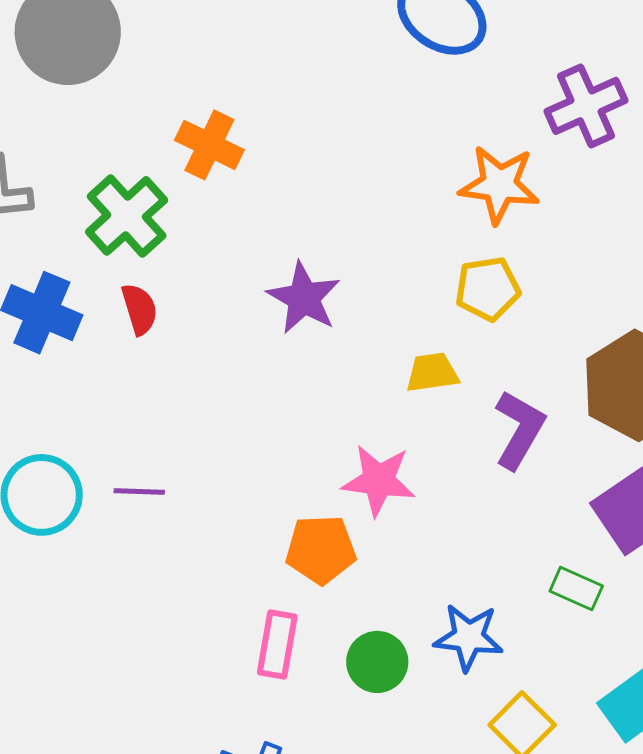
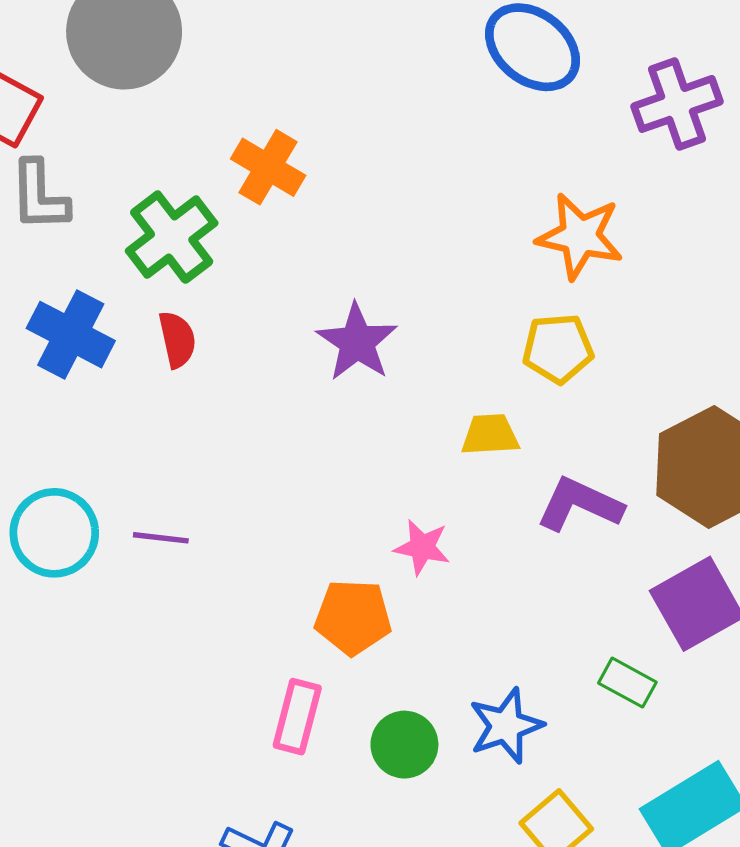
purple cross: (586, 106) -> (677, 104), moved
purple L-shape: (519, 430) -> (580, 504), turned -100
pink star: (379, 480) -> (422, 547), size x0.7
blue star: (469, 637) -> (506, 726), turned -30

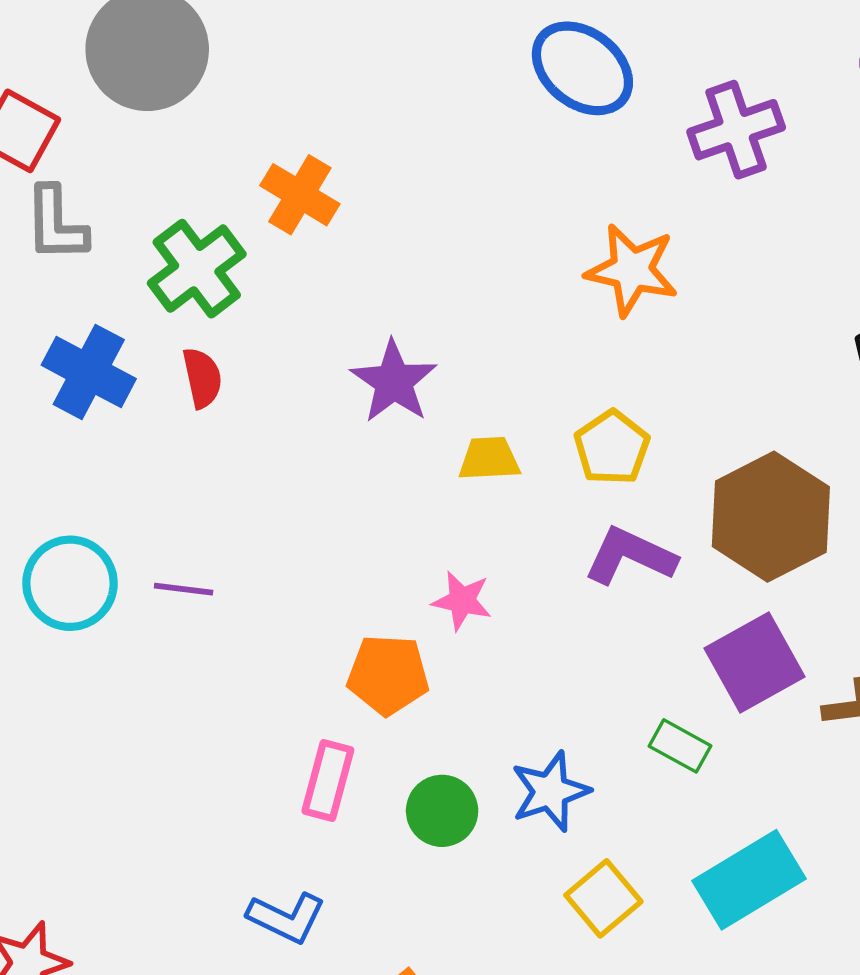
yellow pentagon: (558, 348) -> (612, 448), moved, turned -30
yellow trapezoid: (490, 435) -> (489, 459), moved

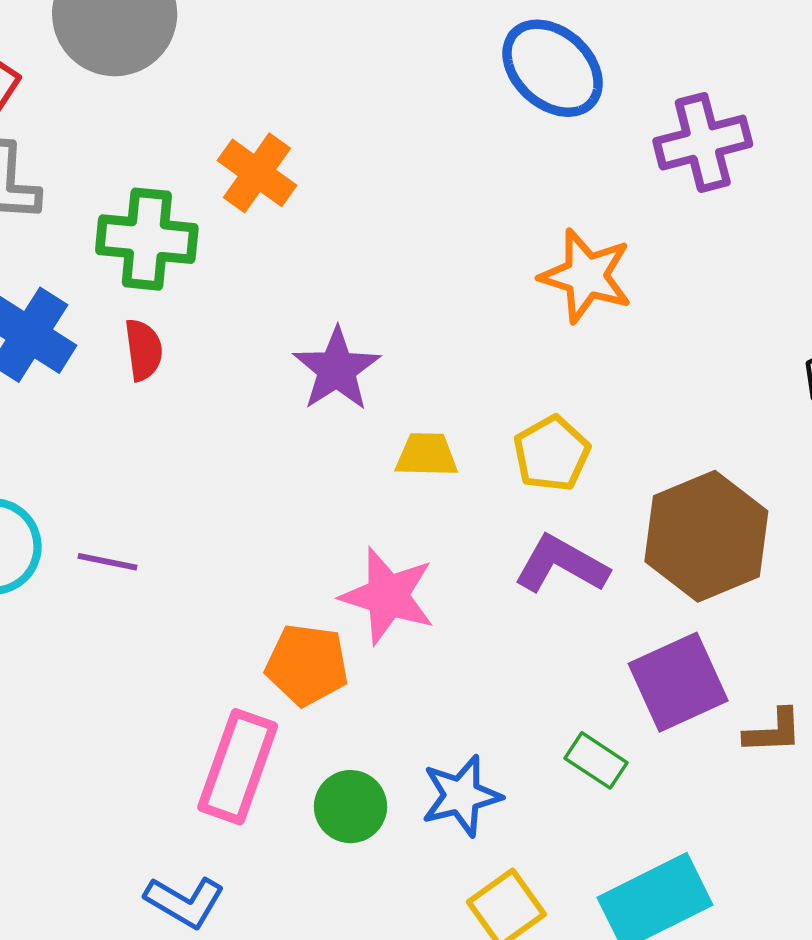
green cross: (197, 269) -> (147, 239), turned 38
pink star: (462, 601) -> (388, 596), size x1.6
pink rectangle: (328, 781) -> (238, 767), size x1.4

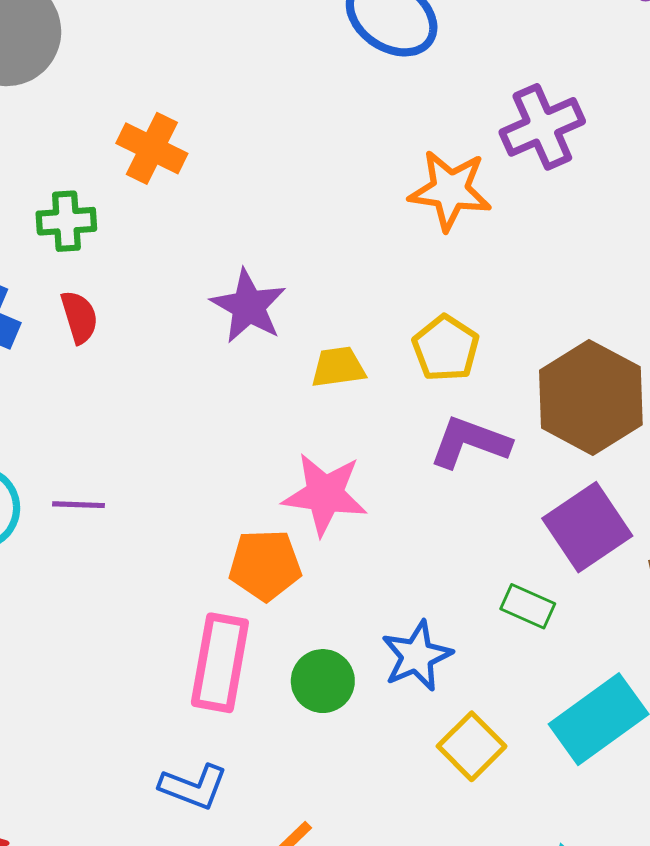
purple cross: (703, 143) -> (542, 127), moved
green cross: (147, 239) -> (66, 221), size x0.7

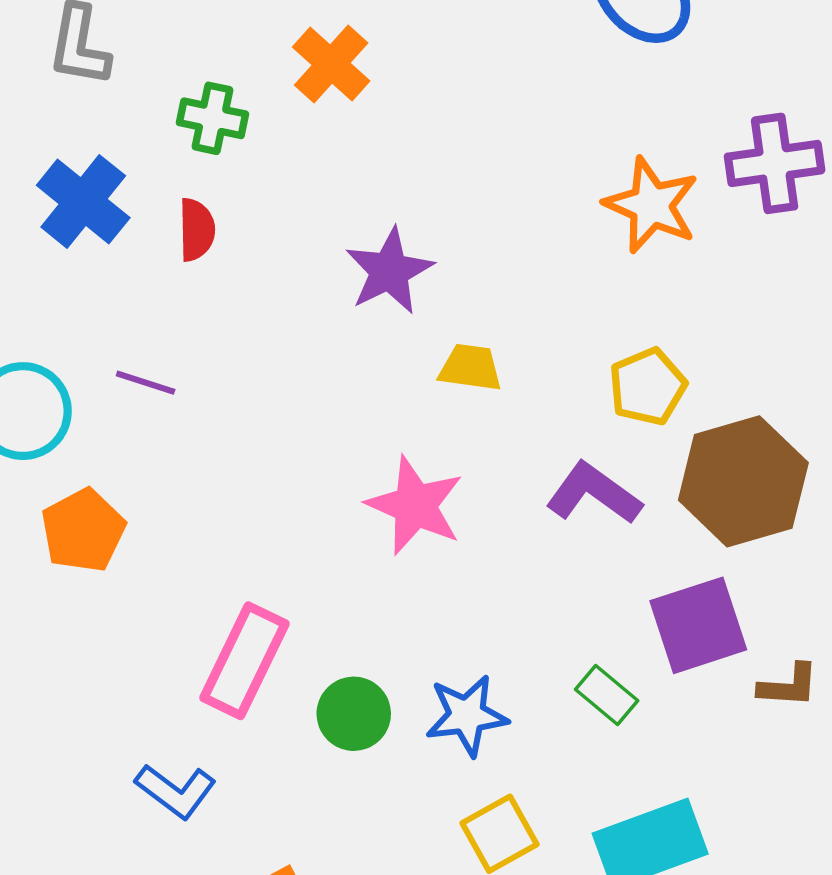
yellow pentagon: (446, 348) -> (648, 387), moved
purple line: (79, 505) -> (146, 383), moved
orange pentagon: (265, 565) -> (83, 530), moved, turned 30

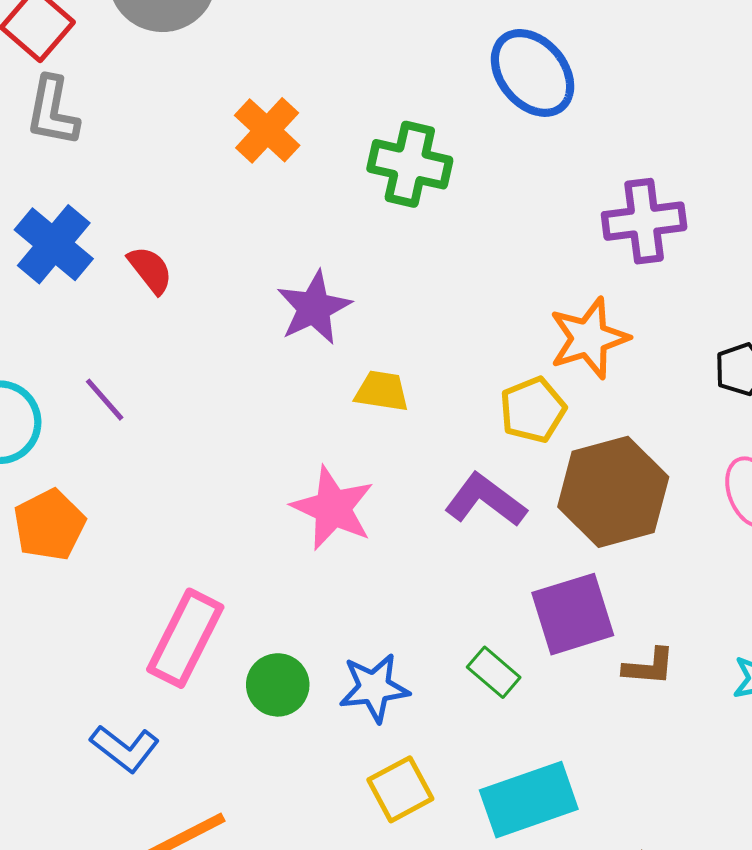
green cross: (213, 118) -> (410, 164), moved, size x1.4
orange star: (651, 205) -> (589, 338), moved, turned 30
red semicircle: (197, 230) -> (150, 270), turned -38
purple line: (146, 383) -> (105, 400), turned 30

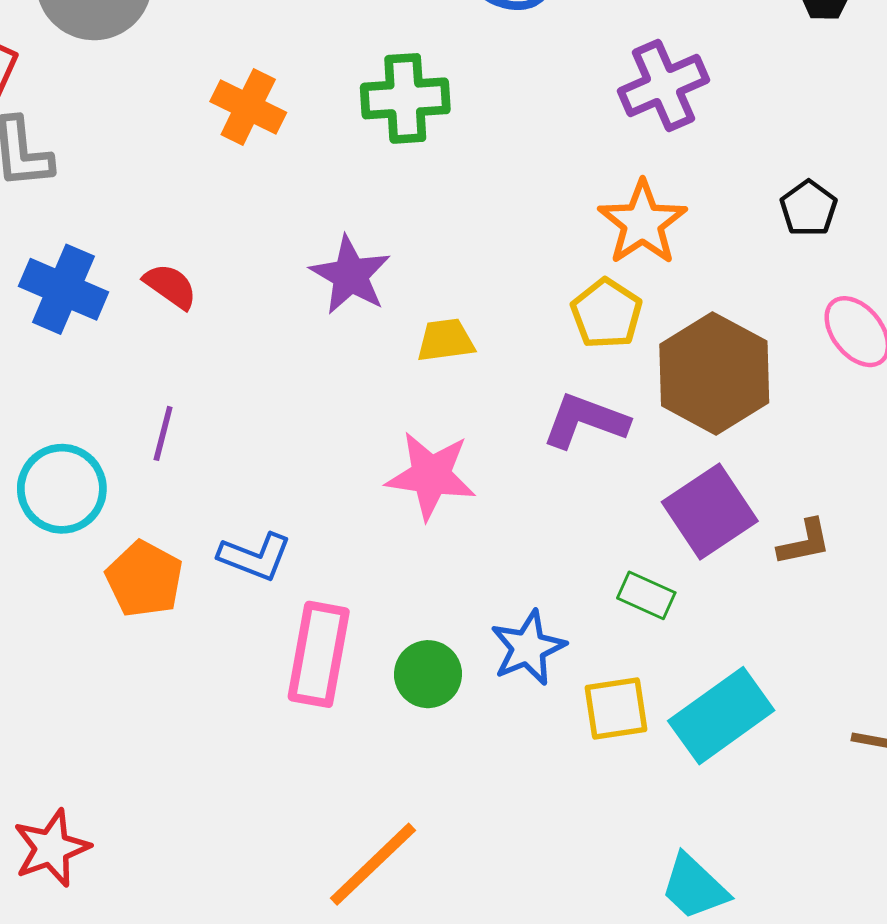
purple line: (105, 400) -> (163, 433), turned 72
blue L-shape: (125, 748) -> (255, 557), moved
yellow square: (400, 789) -> (616, 709), moved, turned 36

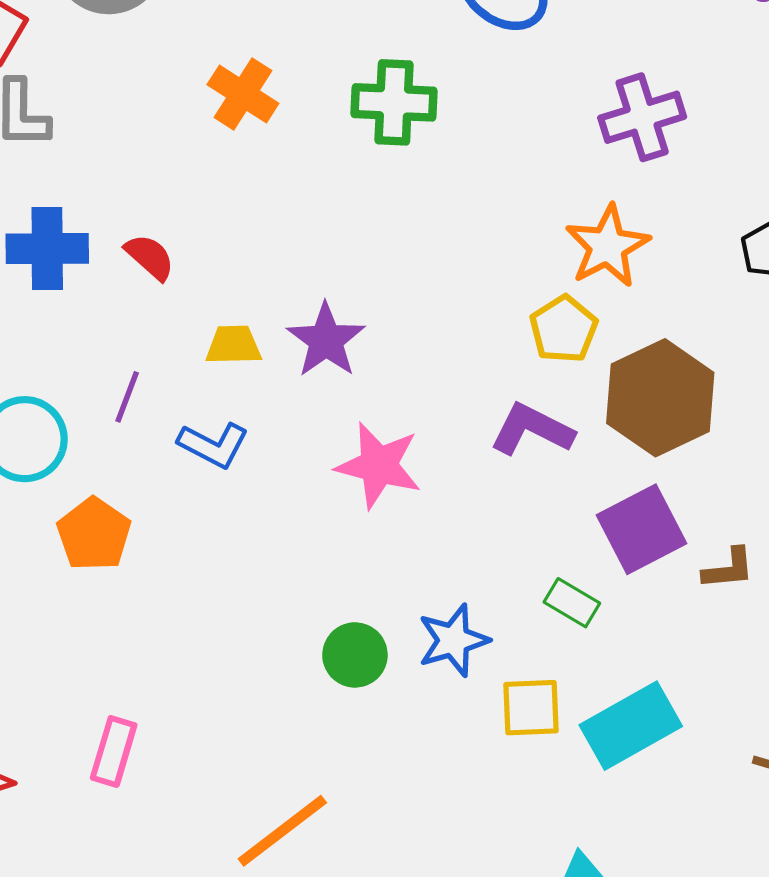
purple star: (350, 275) -> (326, 340), moved
blue cross: (63, 289) -> (47, 249), turned -30
yellow trapezoid: (446, 340) -> (233, 345), moved
blue L-shape: (255, 557) -> (213, 445), moved
pink rectangle: (319, 654) -> (114, 751), moved, size x0.7

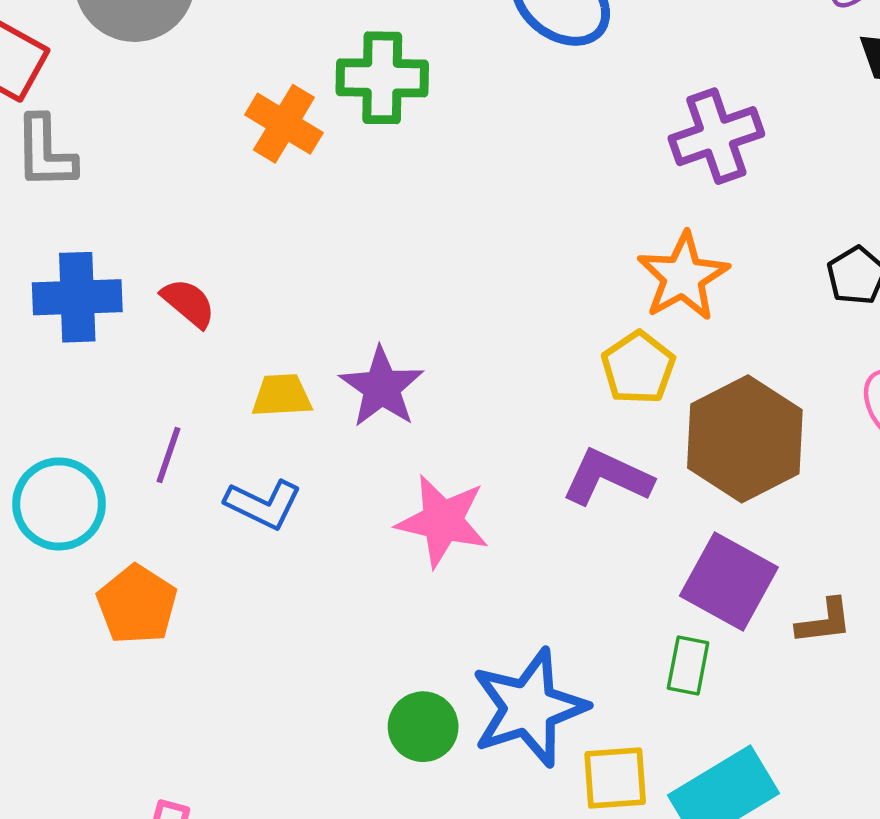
green cross: (394, 102) -> (382, 78), moved
purple square: (641, 529) -> (729, 582), turned -32
green rectangle: (572, 603) -> (688, 665), moved, turned 72
blue star: (453, 640) -> (529, 708), size x1.5

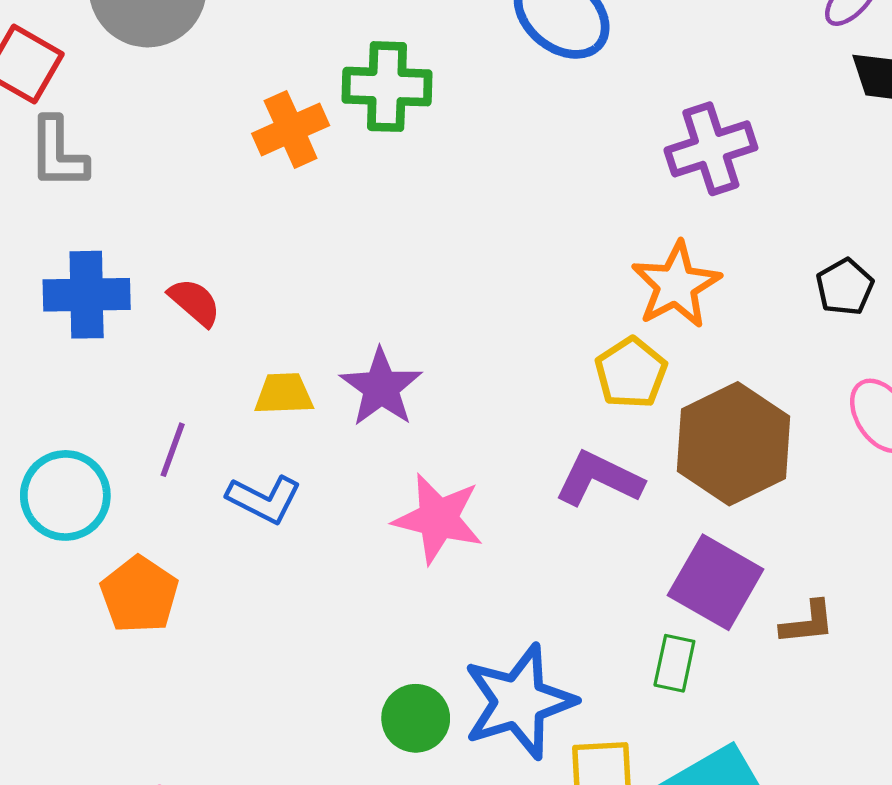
orange cross: (284, 124) -> (291, 129), turned 34

